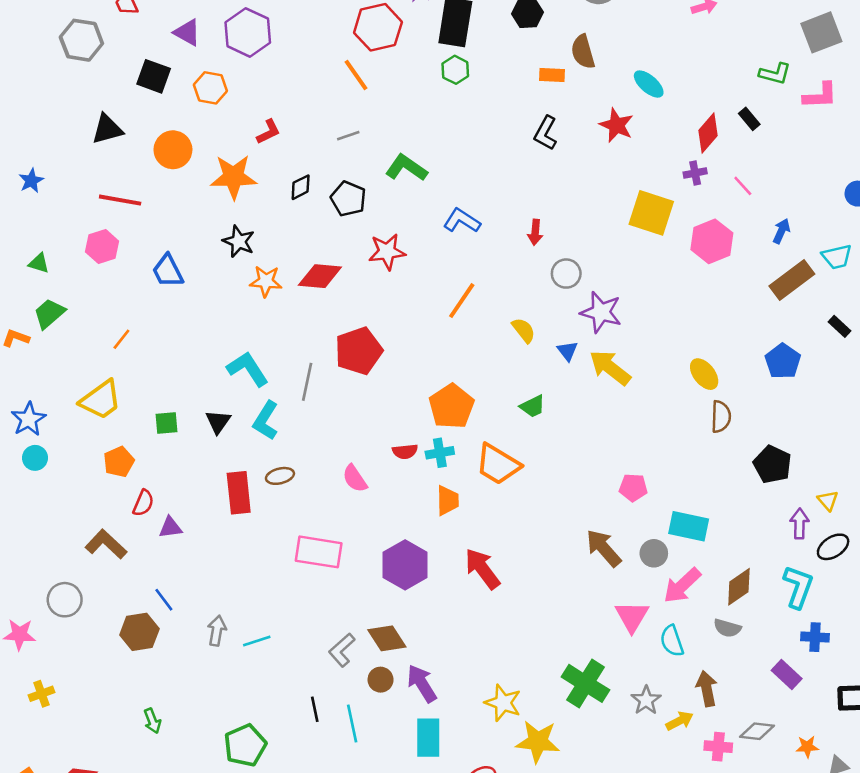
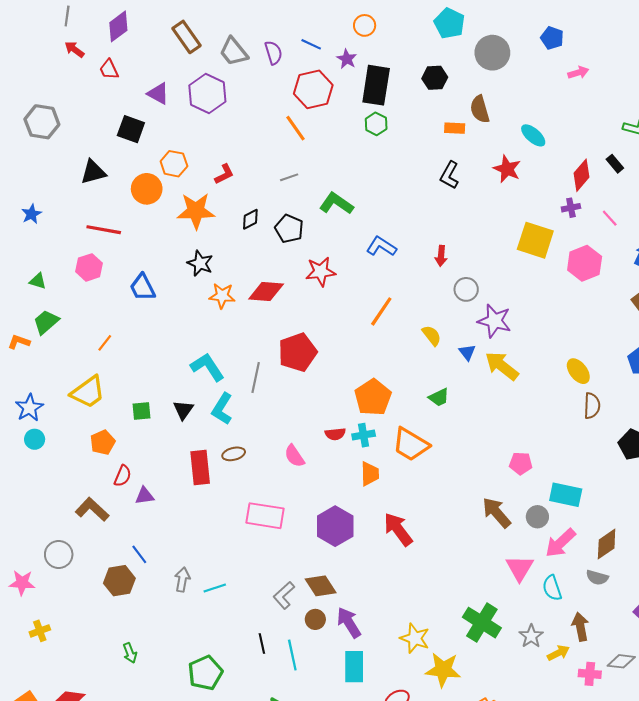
gray hexagon: (81, 40) -> (42, 122), moved
orange hexagon: (210, 88) -> (174, 164), moved

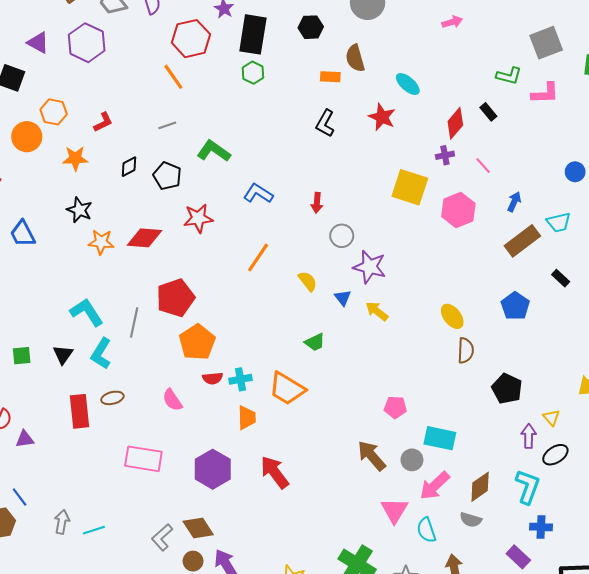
orange star: (196, 211) -> (75, 158), size x0.7
yellow arrow: (502, 366) -> (377, 311), size x0.7
orange pentagon: (373, 397) -> (197, 342), moved

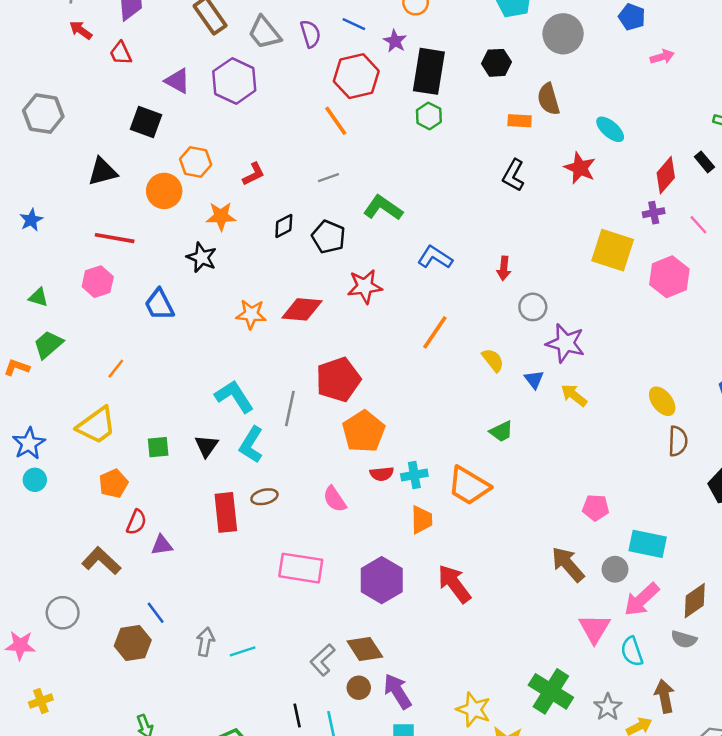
black star: (79, 210) -> (202, 257), moved

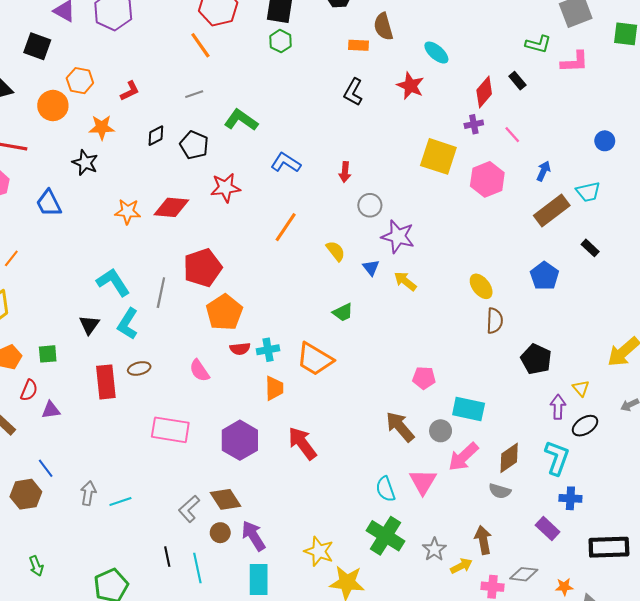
green square: (158, 447) -> (48, 354), moved
cyan semicircle: (632, 651) -> (385, 489), moved

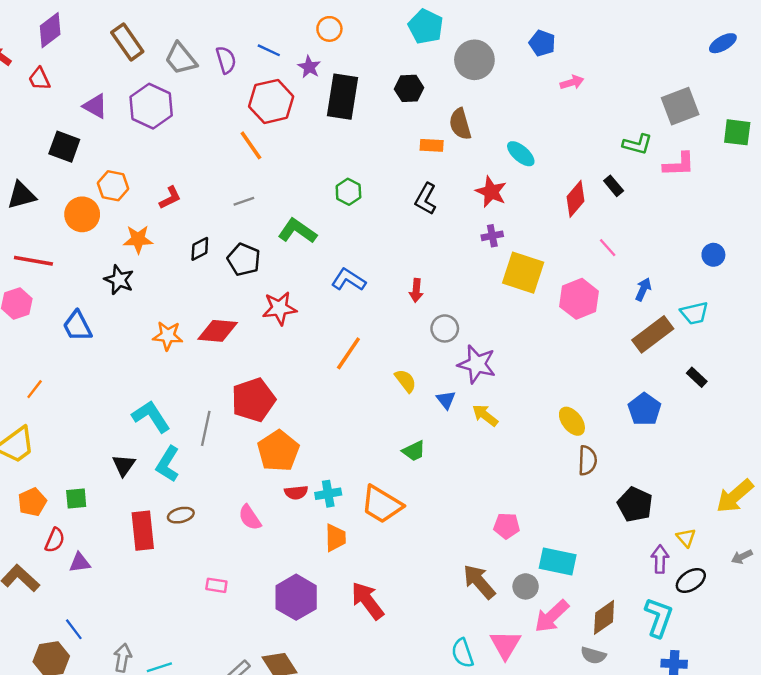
green hexagon: (280, 41) -> (348, 192), moved
purple cross: (474, 124) -> (492, 236), moved
pink rectangle: (170, 430) -> (216, 585), size x0.5

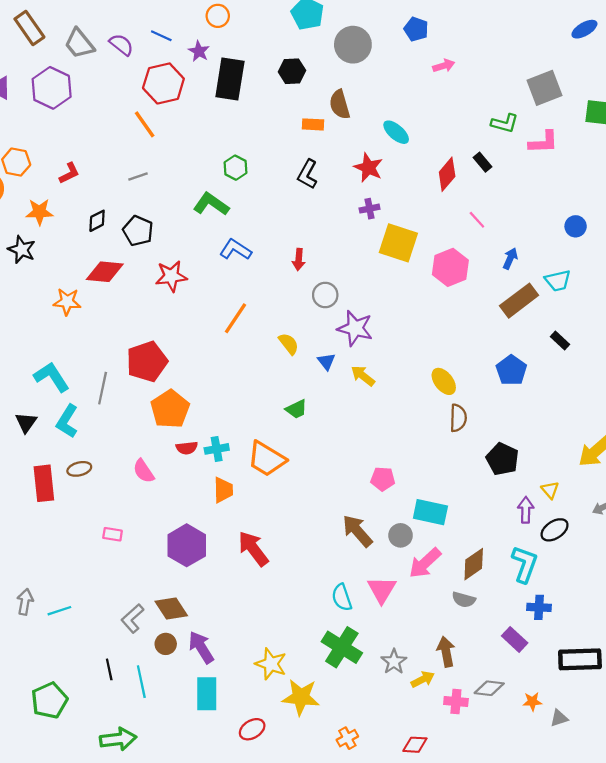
purple semicircle: (226, 60) -> (121, 45), turned -35
green L-shape: (297, 231) -> (211, 204), moved
red diamond: (218, 331) -> (105, 272), moved

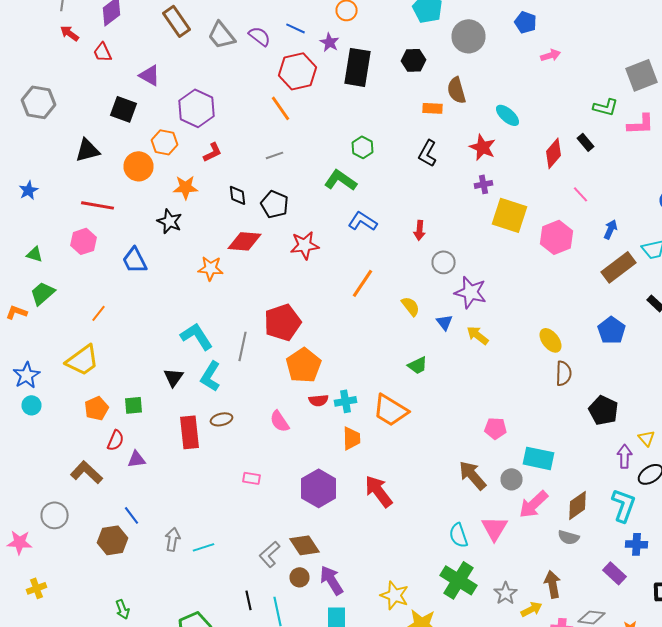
purple hexagon: (52, 88) -> (196, 108), moved
black diamond: (97, 221) -> (238, 195), turned -70

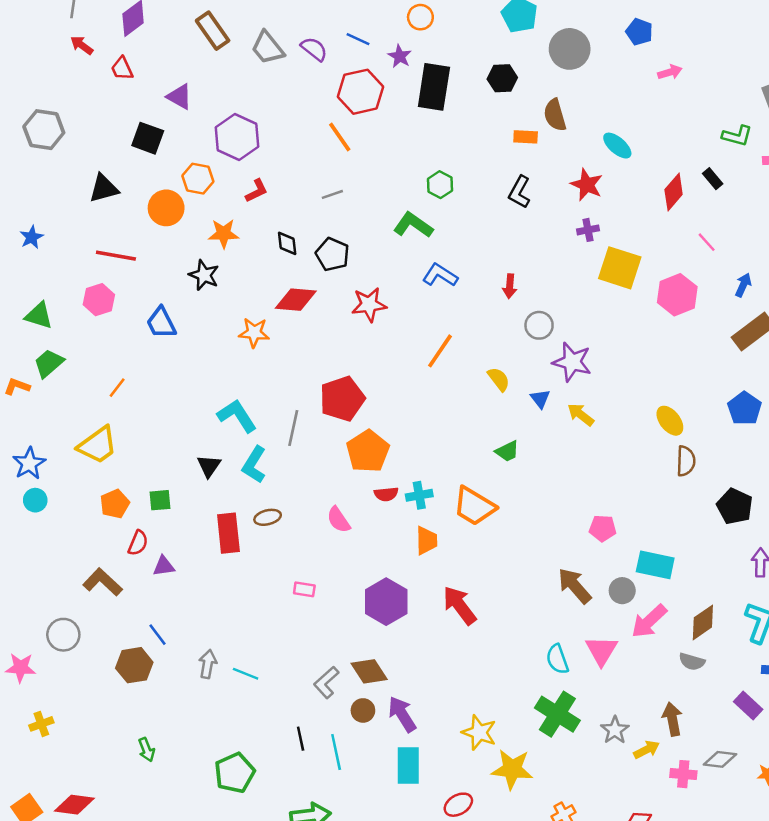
green triangle: (34, 254) -> (39, 316), size x1.4
cyan line: (204, 547) -> (246, 674), turned 40

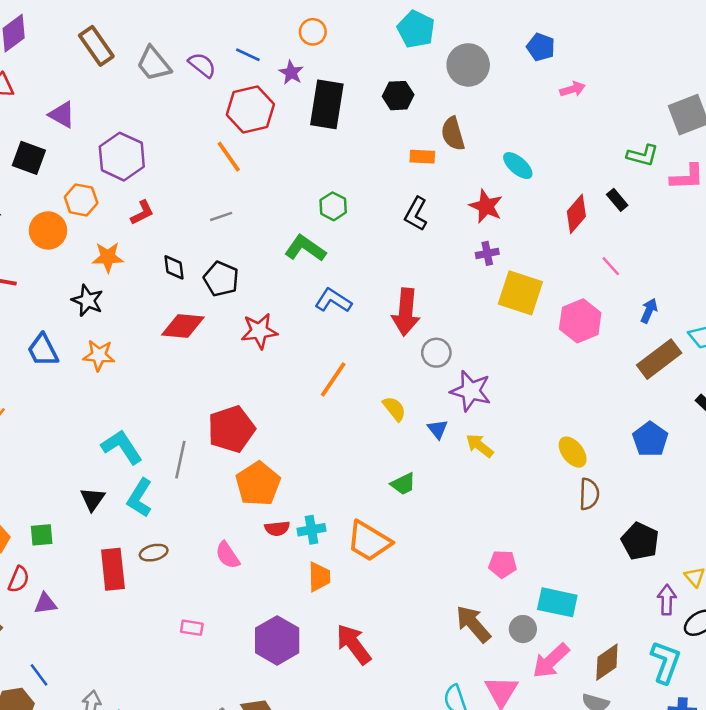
red arrow: (510, 286) -> (406, 312), size x1.8
orange star: (254, 333) -> (99, 355), moved

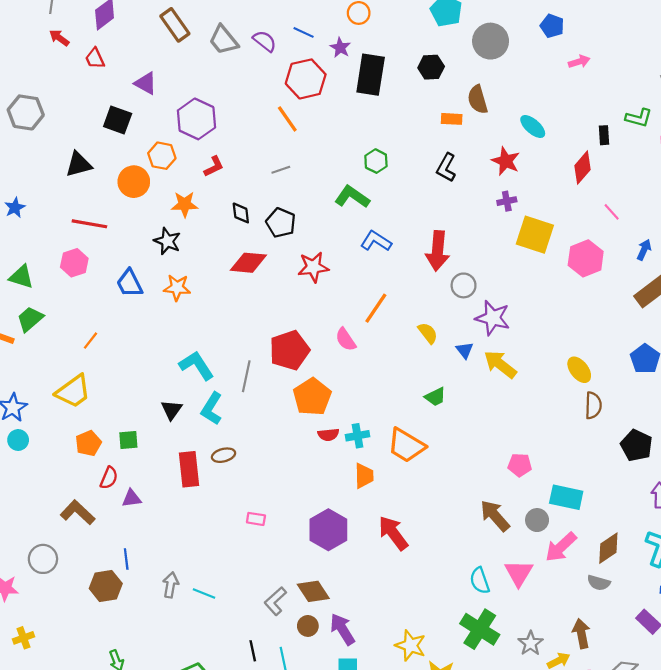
black rectangle: (617, 200) -> (604, 135), moved, turned 36
yellow arrow: (480, 446) -> (500, 364), size x1.4
pink semicircle: (228, 555) -> (346, 339), moved
blue line: (39, 675) -> (126, 559), turned 30

